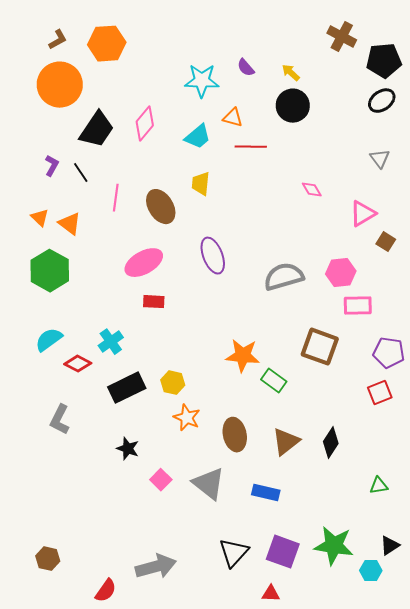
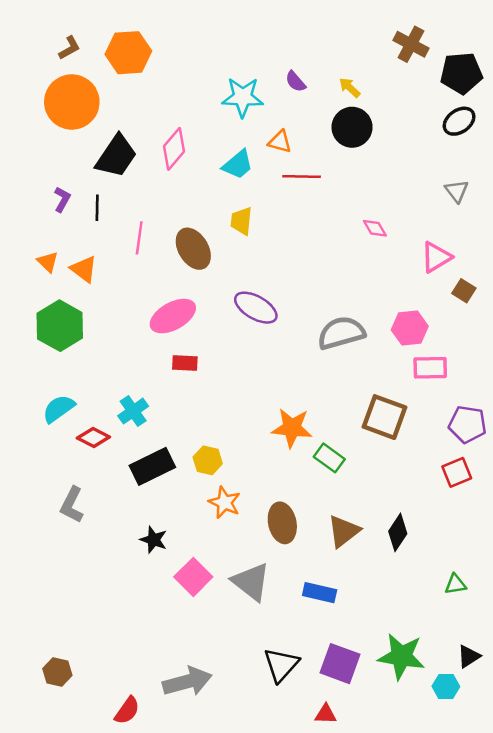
black line: (81, 173) -> (97, 208), turned 35
purple ellipse: (213, 256) -> (256, 308), turned -39
pink square: (161, 480) -> (193, 577), size x1.4

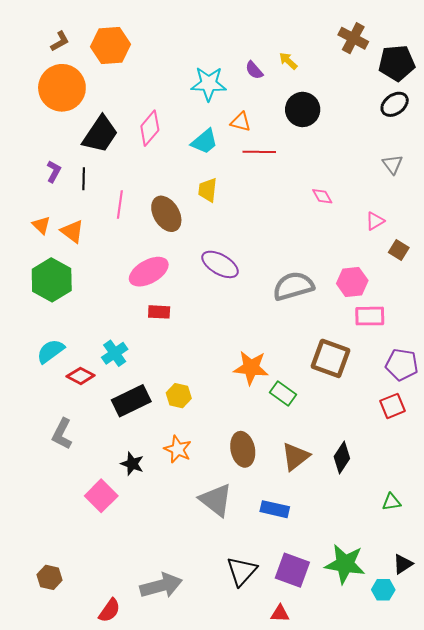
yellow arrow: (350, 88) -> (288, 61), moved
pink triangle: (436, 257) -> (375, 221), size x0.7
orange star: (225, 502) -> (178, 449), moved
pink square: (193, 577) -> (101, 496), moved

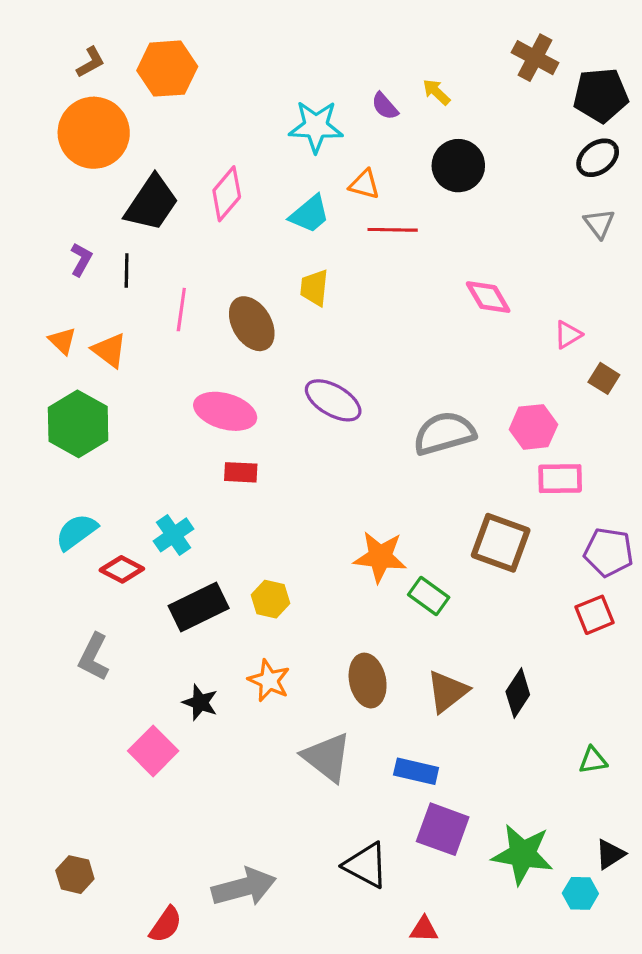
gray triangle: (392, 164) -> (599, 224), moved
pink diamond: (322, 196) -> (488, 297), size x1.4
pink ellipse: (149, 272) -> (225, 411), turned 45
purple square: (292, 570) -> (443, 829), moved
black triangle: (242, 571) -> (366, 865), turned -44

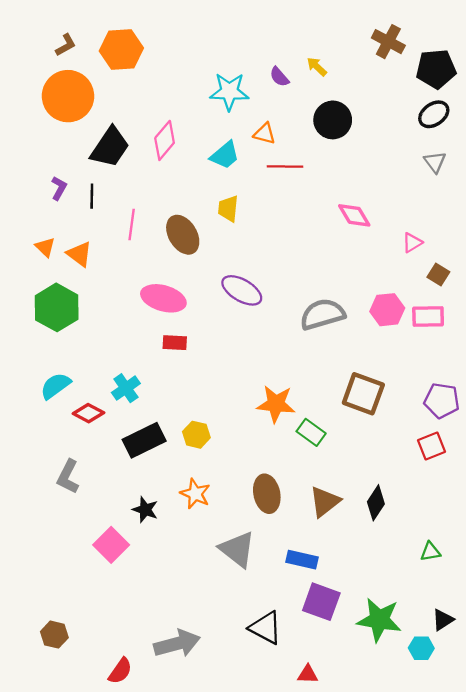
pink rectangle: (560, 479) -> (428, 316), moved

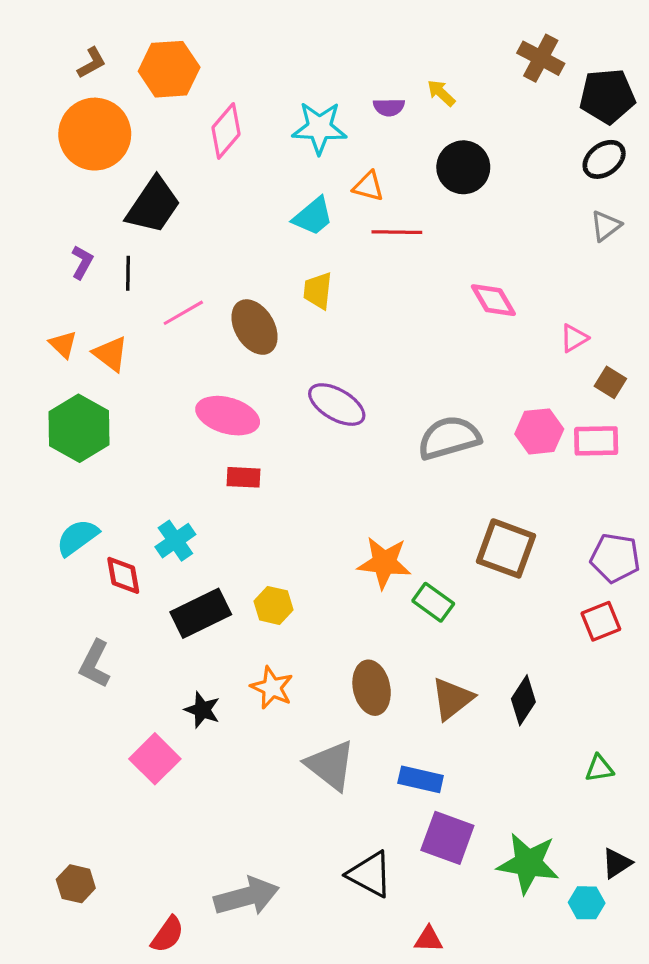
purple semicircle: (279, 77) -> (389, 107), turned -50
pink diamond: (165, 140) -> (226, 131), moved
gray triangle: (435, 162) -> (606, 226), turned 30
pink line: (132, 224) -> (183, 313), turned 52
red diamond: (88, 413) -> (123, 575), turned 52

